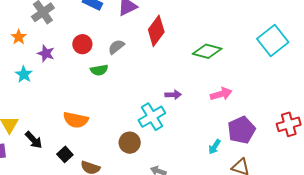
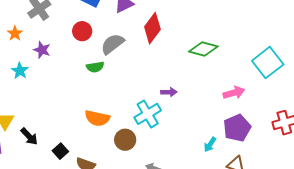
cyan square: (273, 40) -> (268, 63), moved
red circle: (82, 44) -> (82, 31), moved
gray semicircle: (116, 47) -> (112, 44), size x1.4
pink arrow: (221, 94) -> (234, 93), moved
orange semicircle: (76, 120) -> (97, 118), moved

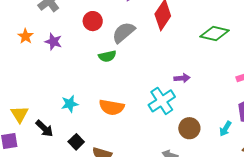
orange star: (15, 33) -> (26, 36), moved
cyan star: (20, 71) -> (70, 104), moved, turned 30
brown circle: (125, 140) -> (189, 128), moved

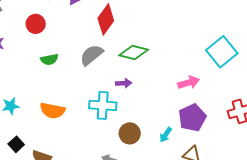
gray semicircle: (124, 32) -> (92, 55), moved
green diamond: (215, 34) -> (134, 53), moved
cyan cross: (162, 101) -> (103, 105), turned 36

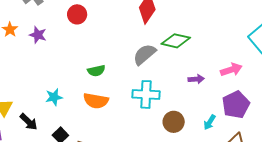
gray semicircle: (92, 55) -> (145, 54), moved
green semicircle: (49, 59) -> (96, 71), moved
purple arrow: (124, 83) -> (196, 79), moved

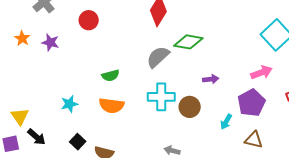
pink arrow: (231, 70) -> (261, 72), moved
black arrow: (29, 122) -> (36, 137), moved
brown circle: (174, 122) -> (190, 107), moved

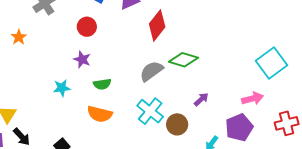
purple star: (50, 42) -> (82, 59), moved
purple arrow: (211, 79) -> (201, 99), turned -42
cyan cross: (161, 97) -> (150, 111), turned 32
cyan star: (69, 104) -> (62, 88), moved

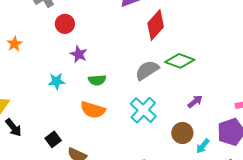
red circle: (87, 27) -> (65, 24), moved
orange star: (19, 37) -> (15, 44), moved
brown circle: (177, 124) -> (182, 133), moved

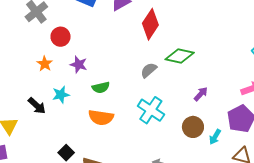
orange star: (15, 44) -> (45, 64), moved
gray semicircle: (147, 70) -> (149, 70), size x0.7
black arrow: (13, 128) -> (37, 106), moved

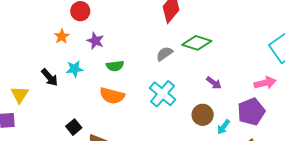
purple arrow: (201, 94) -> (214, 83), turned 77

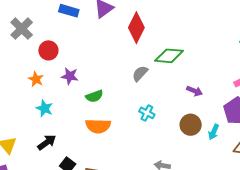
cyan star: (75, 69) -> (44, 108), moved, turned -30
black arrow: (50, 77) -> (47, 142), moved, turned -72
cyan cross: (162, 94) -> (147, 113), size x0.6

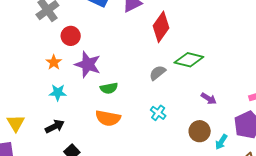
purple star: (70, 76) -> (88, 64), size x1.5
cyan star: (44, 108) -> (58, 92), turned -30

